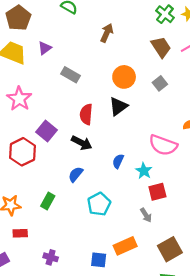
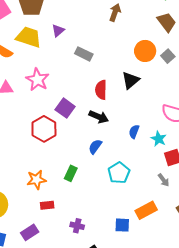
orange circle: (124, 77) -> (145, 51), moved

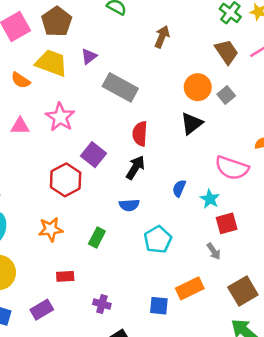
gray rectangle: (84, 54) -> (120, 87), size x1.5
black triangle: (131, 80) -> (192, 123), moved
black arrow: (99, 117) -> (135, 168), turned -84
blue semicircle: (95, 147) -> (129, 205), turned -133
orange star: (36, 180) -> (51, 229), moved

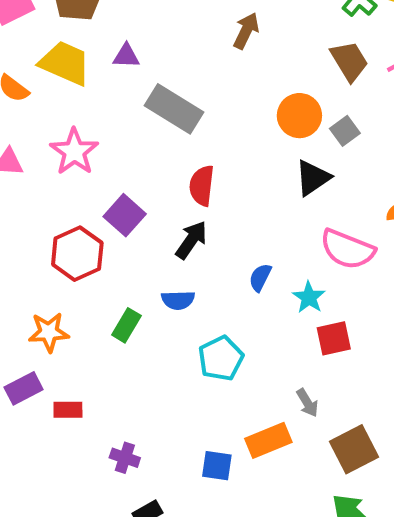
purple triangle: (89, 56) -> (126, 56), turned 36
black triangle: (192, 123) -> (313, 178), moved
green rectangle: (97, 238) -> (126, 325), moved
gray arrow: (214, 251) -> (307, 403), moved
purple rectangle: (42, 310) -> (24, 388), moved

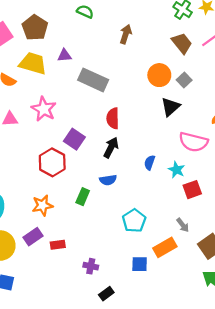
cyan pentagon: (221, 358) -> (134, 221), moved

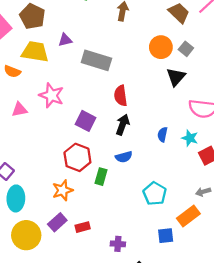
red hexagon: (52, 162) -> (77, 157), moved
gray arrow: (183, 225) -> (203, 192), turned 120

